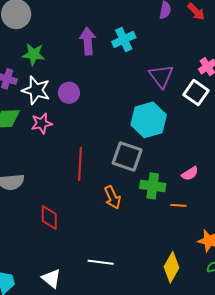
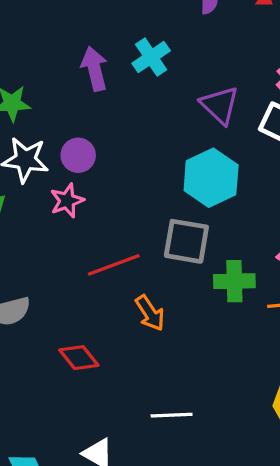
pink star: (42, 123) -> (67, 201), moved
red line: (80, 164) -> (114, 265), turned 76
orange arrow: (113, 197) -> (150, 313), moved
red diamond: (49, 218) -> (79, 358), turned -30

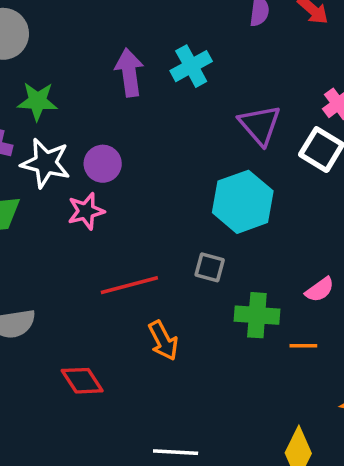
gray square: (186, 241) -> (210, 267), size x0.6

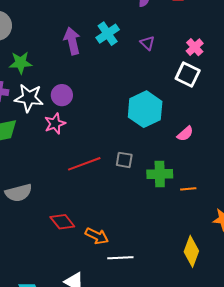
purple triangle: (260, 125) -> (147, 43), moved, size x0.6
gray square: (210, 267) -> (124, 160), moved
pink semicircle: (320, 290) -> (185, 134), moved
orange arrow: (163, 340) -> (97, 236), moved, turned -30

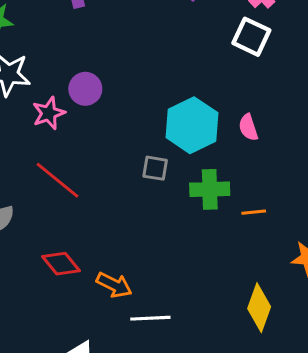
purple circle: (62, 95) -> (85, 89), moved
cyan hexagon: (145, 109) -> (192, 125), moved
pink semicircle: (185, 134) -> (248, 127), turned 114
red line: (84, 164) -> (57, 180), moved, turned 60

